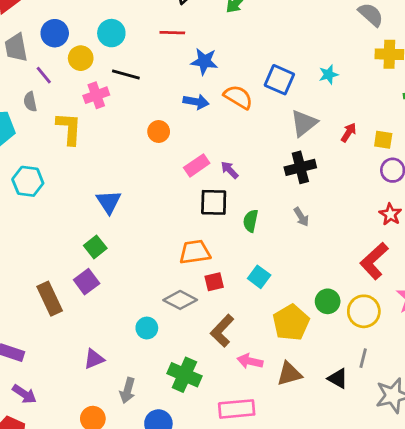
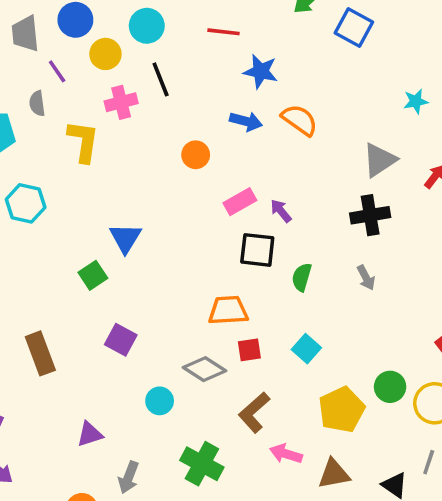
black line: (126, 74) -> (161, 79), turned 48
blue square: (279, 80) -> (354, 28), moved
green square: (95, 247) -> (93, 275), moved
purple square: (87, 282) -> (121, 340), moved, turned -30

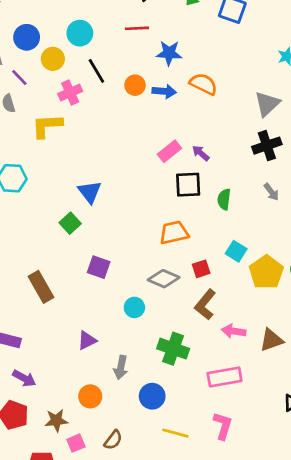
yellow L-shape: (83, 141) -> (47, 126), turned -92
orange circle: (196, 155) -> (135, 85), moved
red square: (249, 350) -> (201, 269), moved
yellow pentagon: (342, 410) -> (266, 272), moved

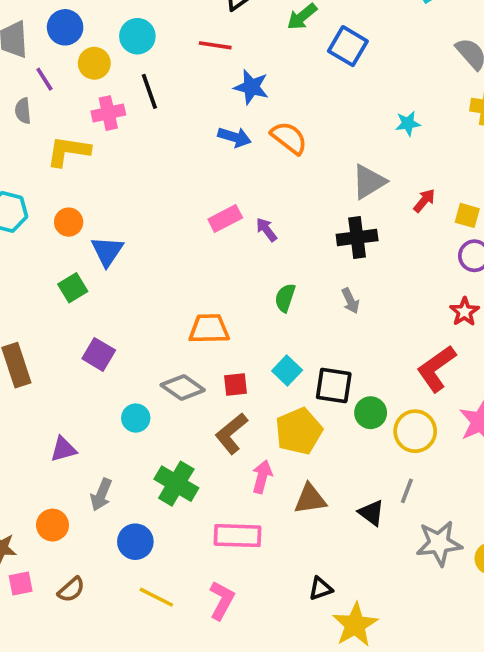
orange circle: (135, 85) -> (69, 222), moved
black square: (188, 185) -> (334, 386), moved
yellow pentagon: (266, 272) -> (299, 431), moved
pink arrow: (234, 331) -> (262, 477), turned 85

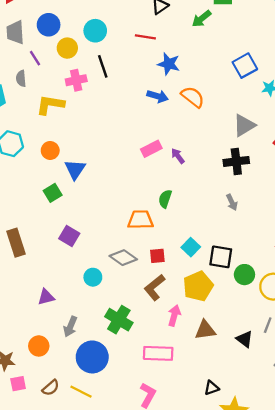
blue square: (348, 46) -> (245, 66), moved, turned 30
green semicircle: (285, 298) -> (165, 199), moved
blue circle: (135, 542) -> (92, 357), size x1.4
yellow line: (156, 597) -> (81, 392), moved

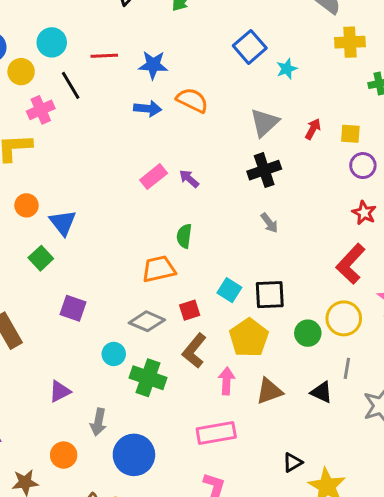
red line: (145, 37) -> (104, 56), moved
green circle: (244, 275) -> (308, 333), moved
green cross: (119, 320) -> (148, 378), moved

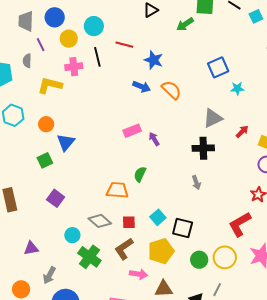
pink arrow: (226, 381) -> (138, 274), turned 78

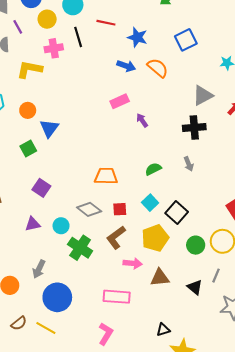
blue square: (218, 67) -> (186, 40), moved
pink rectangle: (132, 131) -> (120, 101), moved
green semicircle: (140, 174) -> (153, 169), moved, turned 42
black square: (183, 228) -> (177, 213), turned 30
purple triangle: (31, 248) -> (33, 224), moved

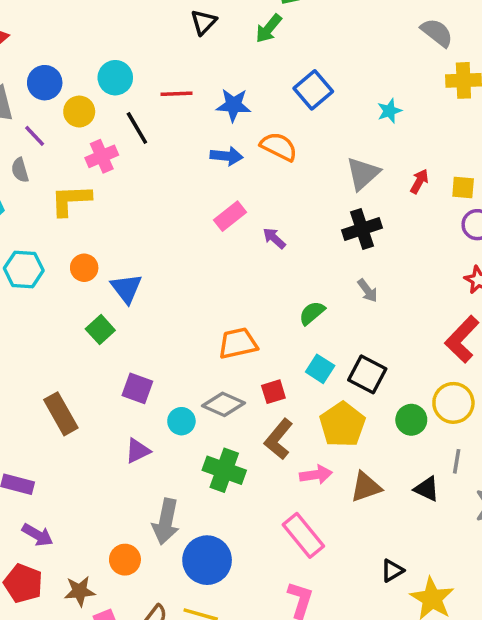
cyan circle: (61, 226) -> (181, 421), moved
gray arrow: (39, 269) -> (166, 522), size x1.4
pink rectangle: (117, 297) -> (303, 535), turned 60

